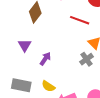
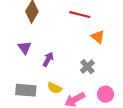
gray cross: (86, 59) -> (87, 67), moved

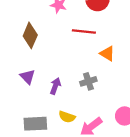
gray cross: (87, 67) -> (88, 81), moved, turned 32

